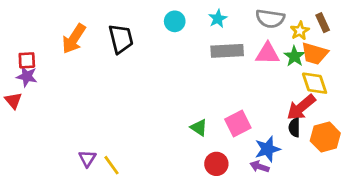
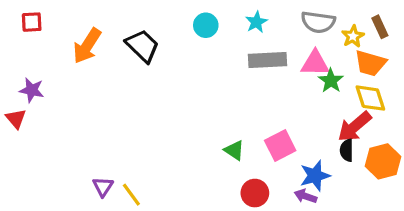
black trapezoid: (121, 39) -> (142, 46), turned -32
green star: (294, 56) -> (331, 81), moved
red square: (27, 60) -> (32, 22), moved

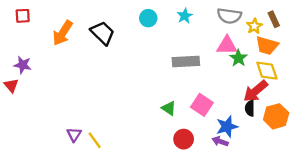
gray rectangle: (267, 60) -> (186, 61), moved
pink square: (280, 146) -> (202, 105), turned -30

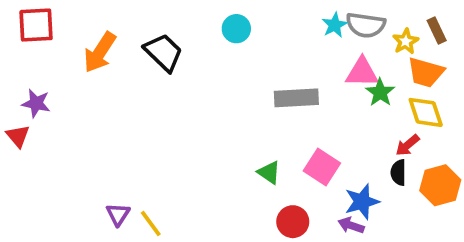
red square: (23, 16) -> (36, 25), size x1.5
cyan star: (185, 16) -> (335, 25), moved
red arrow: (256, 91) -> (407, 145), size x0.6

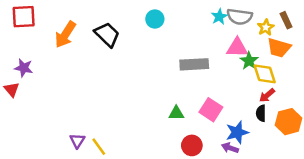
yellow diamond: (426, 112) -> (265, 74), moved
green triangle: (269, 173) -> (176, 113), turned -35

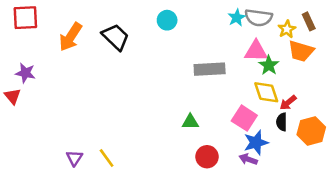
yellow diamond: (265, 74) -> (266, 92), moved
pink square: (211, 110) -> (244, 118), moved
purple triangle: (77, 141) -> (74, 158), moved

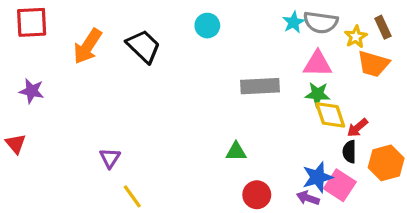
green star: (269, 65) -> (317, 94), moved, turned -30
red triangle: (13, 96) -> (16, 144), moved
pink square: (244, 118) -> (340, 185), moved
purple triangle: (74, 158) -> (110, 158), moved

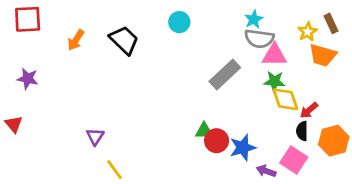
gray semicircle: (321, 22) -> (259, 39), moved
orange arrow: (88, 46) -> (76, 40), size x0.7
gray rectangle: (260, 86) -> (225, 74), turned -40
blue star: (317, 177) -> (243, 148), moved
red circle: (257, 195) -> (217, 141), moved

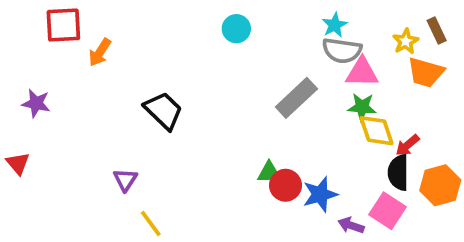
red square: (28, 19) -> (63, 25), moved
black trapezoid: (124, 40) -> (164, 111), moved
black semicircle: (302, 131) -> (398, 173), size x1.4

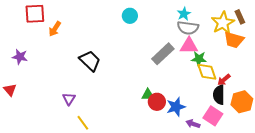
yellow star: (406, 41) -> (223, 23), size x1.6
pink triangle: (362, 72) -> (189, 46), moved

